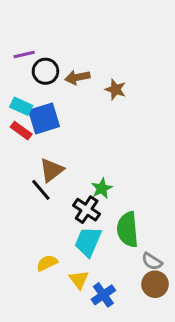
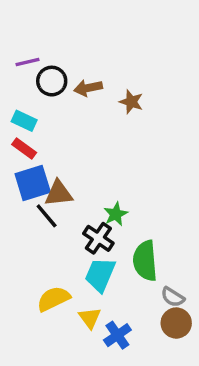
blue square: (44, 118) -> (33, 183), moved
brown triangle: (52, 170) -> (59, 193), turned 32
yellow semicircle: (47, 263) -> (53, 299), size x1.4

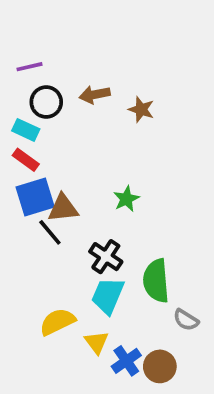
black circle: (52, 81) -> (46, 102), moved
green star: (116, 214) -> (126, 199), moved
brown circle: (176, 323) -> (160, 366), moved

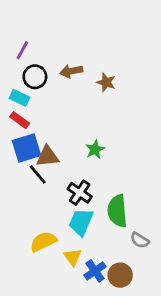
purple line: (29, 67) -> (22, 50), turned -48

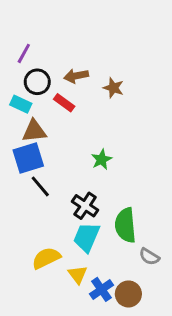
red rectangle: (20, 120) -> (64, 103), moved
brown triangle: (47, 156) -> (34, 131), moved

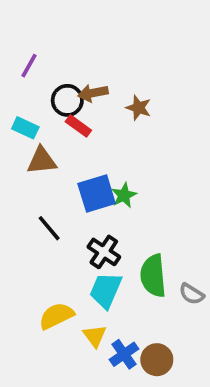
black circle: (37, 82) -> (67, 100), moved
blue square: (28, 158) -> (97, 194), moved
gray semicircle: (149, 257) -> (192, 294), moved

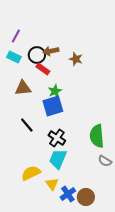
cyan rectangle: (25, 128) -> (14, 57), moved
green star: (124, 195) -> (55, 91), moved
green semicircle: (153, 276) -> (97, 136), moved

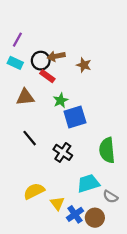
blue square: (53, 106) -> (75, 117), moved
cyan trapezoid: (58, 159) -> (88, 183), moved, turned 50
gray semicircle: (105, 161) -> (110, 197), moved

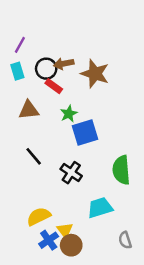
cyan rectangle: (15, 63) -> (17, 71), turned 48
brown star: (84, 65) -> (95, 74), size x1.6
gray semicircle: (110, 197) -> (125, 240), moved, turned 40
blue cross: (75, 214) -> (49, 240), moved
brown circle: (95, 218) -> (71, 245), moved

